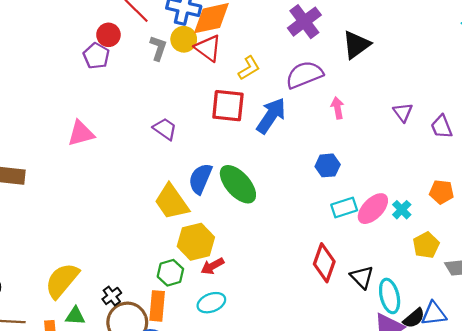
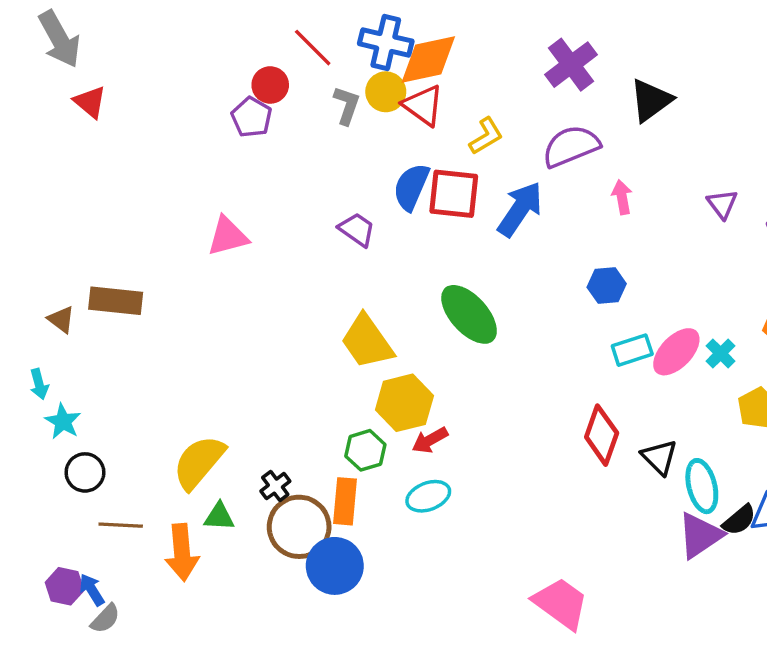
blue semicircle: (200, 179) -> (411, 187), moved

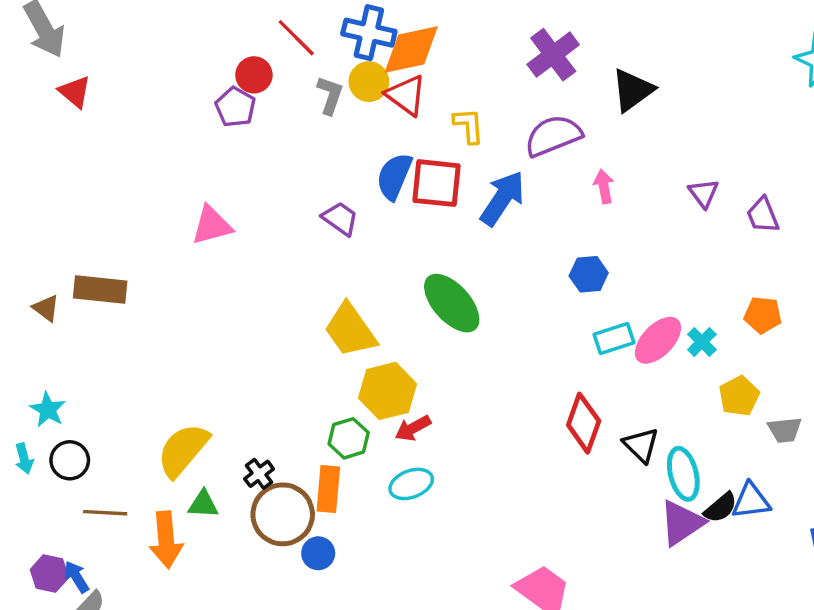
yellow L-shape: (486, 136) -> (469, 126), turned -63
cyan arrow: (39, 384) -> (24, 459), moved
blue circle: (335, 566) -> (318, 553), size x0.6

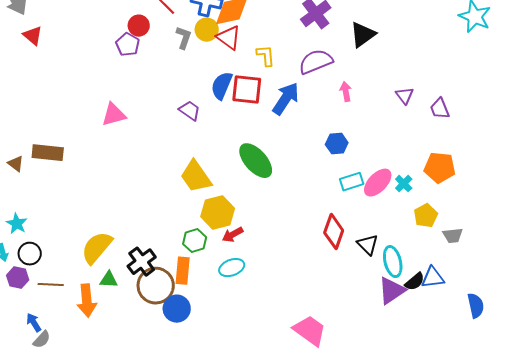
orange pentagon: (763, 315) -> (440, 168), size x1.4
black cross: (259, 474) -> (142, 262), size x1.6
blue circle: (318, 553) -> (177, 309), size x1.4
purple hexagon: (49, 574) -> (18, 278), moved

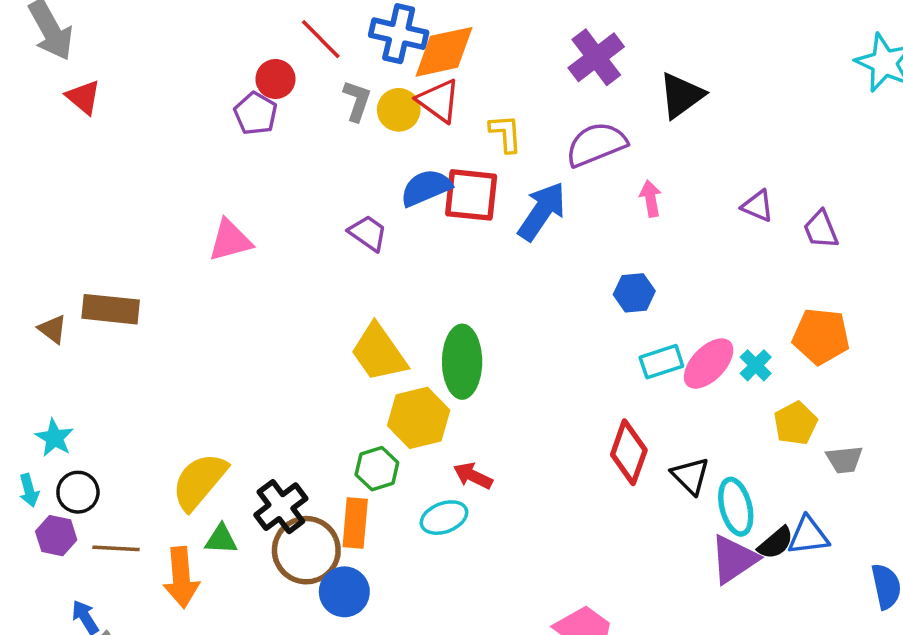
yellow circle: (207, 30) -> (399, 110), moved
blue semicircle: (222, 86) -> (426, 188), turned 44
purple triangle: (405, 96) -> (757, 206), turned -30
green ellipse: (256, 161) -> (462, 362), moved, turned 42
red arrow: (233, 235) -> (473, 476), moved, turned 55

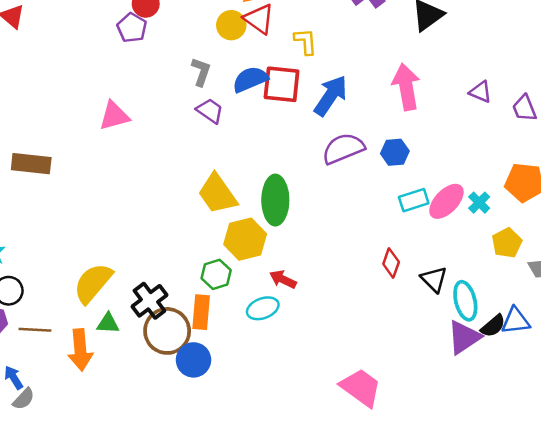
gray L-shape: (357, 101) -> (201, 72), moved
purple semicircle: (596, 144) -> (343, 148), moved
pink arrow: (651, 199) -> (406, 87), size x1.8
red diamond: (629, 452) -> (391, 263), size x0.7

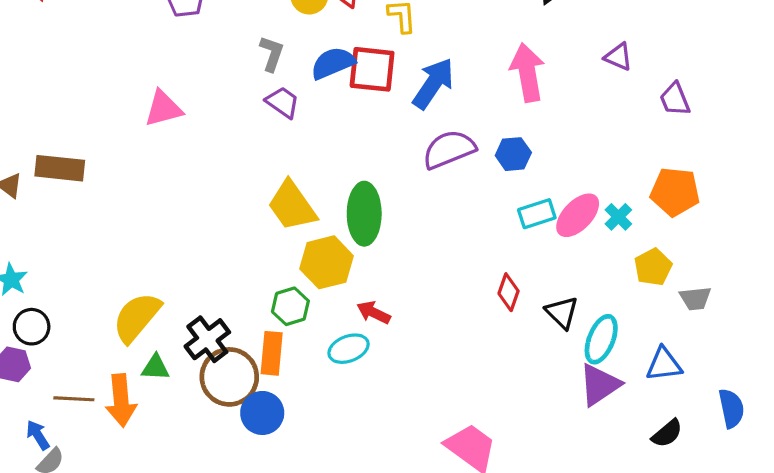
purple triangle: (480, 92) -> (618, 57), moved
cyan ellipse: (465, 301) -> (601, 339), turned 36
black semicircle: (493, 326) -> (667, 433), moved
brown line: (35, 330) -> (74, 399), moved

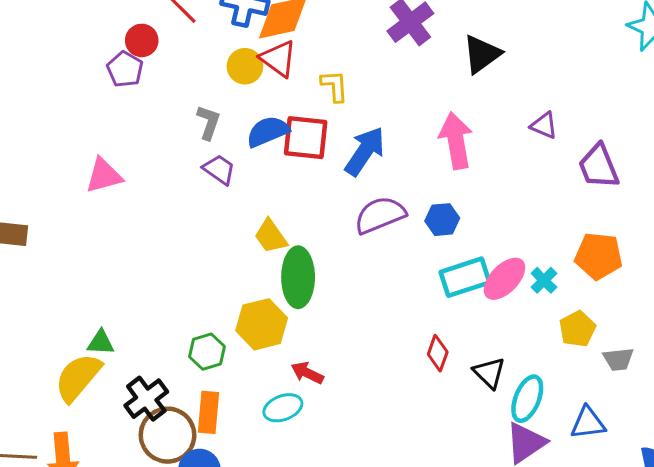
purple trapezoid: (675, 99) -> (599, 166), size x1.4
yellow trapezoid: (292, 206) -> (271, 236), moved, size x0.7
cyan rectangle: (537, 214) -> (465, 277), size x1.4
green hexagon: (290, 306) -> (207, 352), moved
green triangle: (156, 367) -> (101, 343), moved

